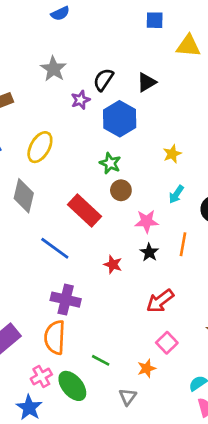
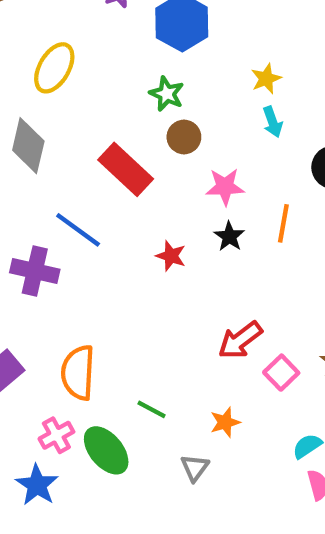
cyan arrow: (176, 194) -> (273, 122), moved, turned -54
purple cross: (66, 300) -> (35, 271), moved
red arrow: (160, 301) -> (240, 340), moved
pink square: (167, 343) -> (281, 373), moved

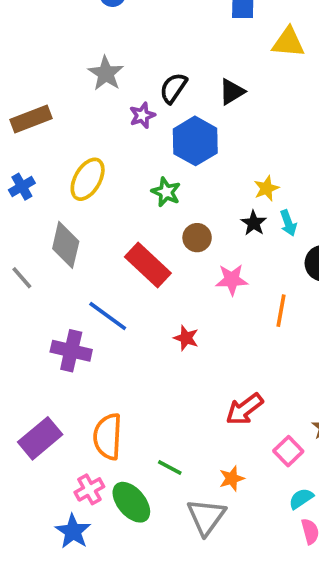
green star: (167, 94) -> (166, 192), moved
cyan arrow: (273, 122) -> (288, 223), moved
black star: (229, 236) -> (254, 223), moved
pink square: (281, 373) -> (288, 451), moved
gray triangle: (195, 468) -> (206, 517), size x1.6

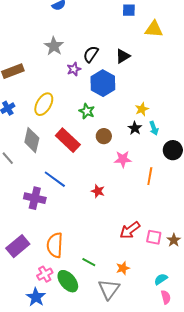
red rectangle: (148, 265) -> (68, 140), moved
pink square: (288, 451) -> (154, 237), moved, turned -35

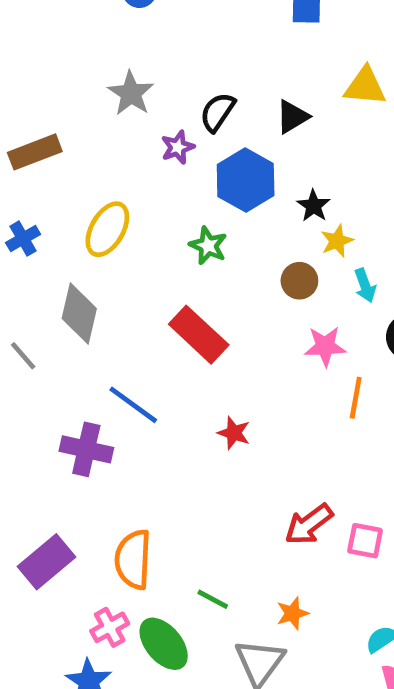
yellow triangle: (154, 29) -> (365, 86), moved
black star: (135, 128) -> (314, 206), moved
brown circle: (104, 136) -> (299, 281), moved
red rectangle: (68, 140) -> (199, 335), moved
pink star: (123, 159) -> (325, 346), moved

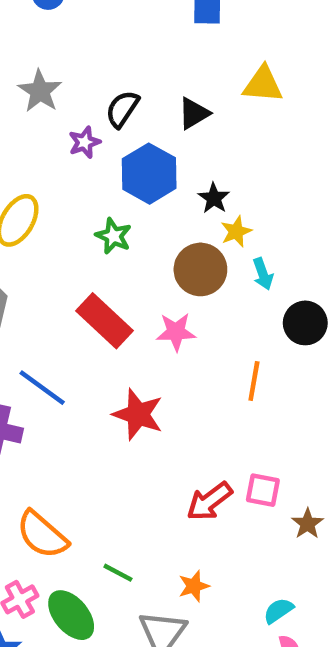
brown circle: (299, 281) -> (200, 269), size x1.5
pink star: (325, 346) -> (176, 332), moved
red star: (234, 433) -> (138, 414), size x1.6
pink square: (365, 541) -> (263, 490), moved
orange semicircle: (133, 559) -> (42, 535), turned -52

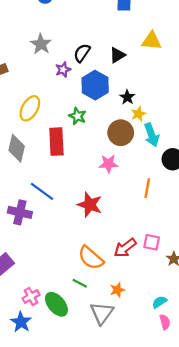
cyan arrow: (263, 274) -> (152, 135), size x1.5
red rectangle: (105, 321) -> (56, 142), moved, turned 44
orange semicircle: (42, 535) -> (91, 258), moved

